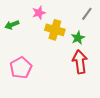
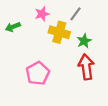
gray line: (87, 14) -> (75, 14), moved
pink pentagon: (21, 68) -> (38, 73), moved

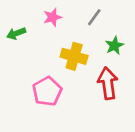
yellow cross: (59, 32) -> (74, 56), moved
green star: (84, 41) -> (114, 46), moved

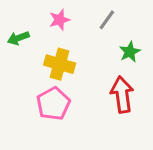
yellow cross: (74, 56) -> (60, 64), moved

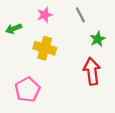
gray line: (107, 20) -> (80, 15), turned -63
pink pentagon: (53, 104) -> (27, 90), moved

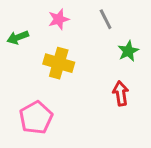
red arrow: (92, 71) -> (121, 93), size x0.7

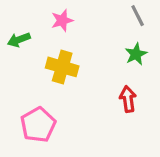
gray line: (106, 19) -> (138, 16), moved

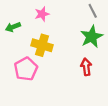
green star: (136, 54) -> (92, 37), size x1.5
pink pentagon: (38, 125) -> (26, 69), moved

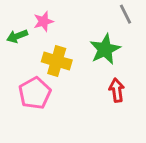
pink star: (42, 14) -> (44, 21), moved
green star: (92, 37) -> (105, 49), moved

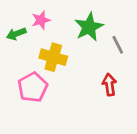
gray line: (126, 14) -> (118, 45), moved
green star: (105, 49) -> (89, 27), moved

